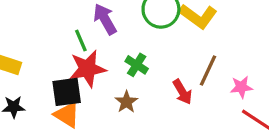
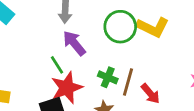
brown line: (208, 71) -> (128, 82), moved

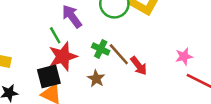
brown line: (128, 82) -> (119, 54), turned -60

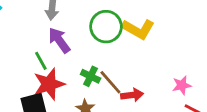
red arrow: (139, 66) -> (132, 95), turned -60

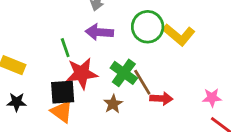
purple arrow: (59, 40) -> (99, 32), turned -60
green line: (41, 61) -> (65, 48), moved
green cross: (91, 76) -> (124, 73), size x1.4

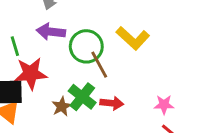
green circle: (148, 27) -> (86, 46), moved
green cross: (124, 73) -> (82, 97), moved
brown line: (142, 82) -> (99, 65), moved

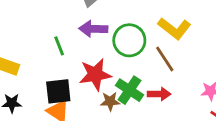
brown line: (99, 65) -> (165, 59), moved
red star: (31, 74) -> (95, 74), moved
brown star: (62, 106) -> (110, 101), turned 30

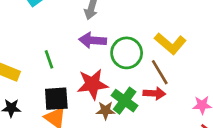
green line: (59, 46) -> (49, 59), moved
red arrow: (159, 94) -> (154, 93), moved

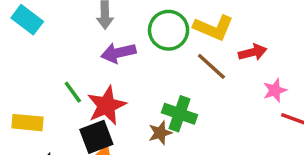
green circle: (127, 53) -> (169, 30), moved
red star: (92, 84) -> (107, 105), moved
red arrow: (154, 93) -> (253, 52), moved

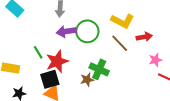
green circle: (169, 30) -> (87, 31), moved

